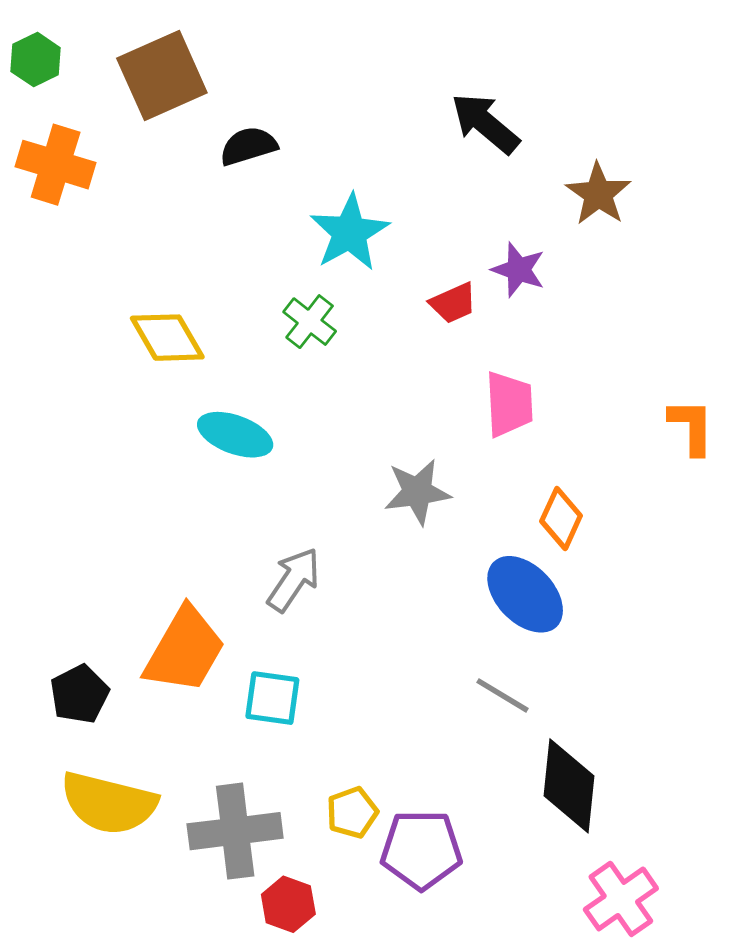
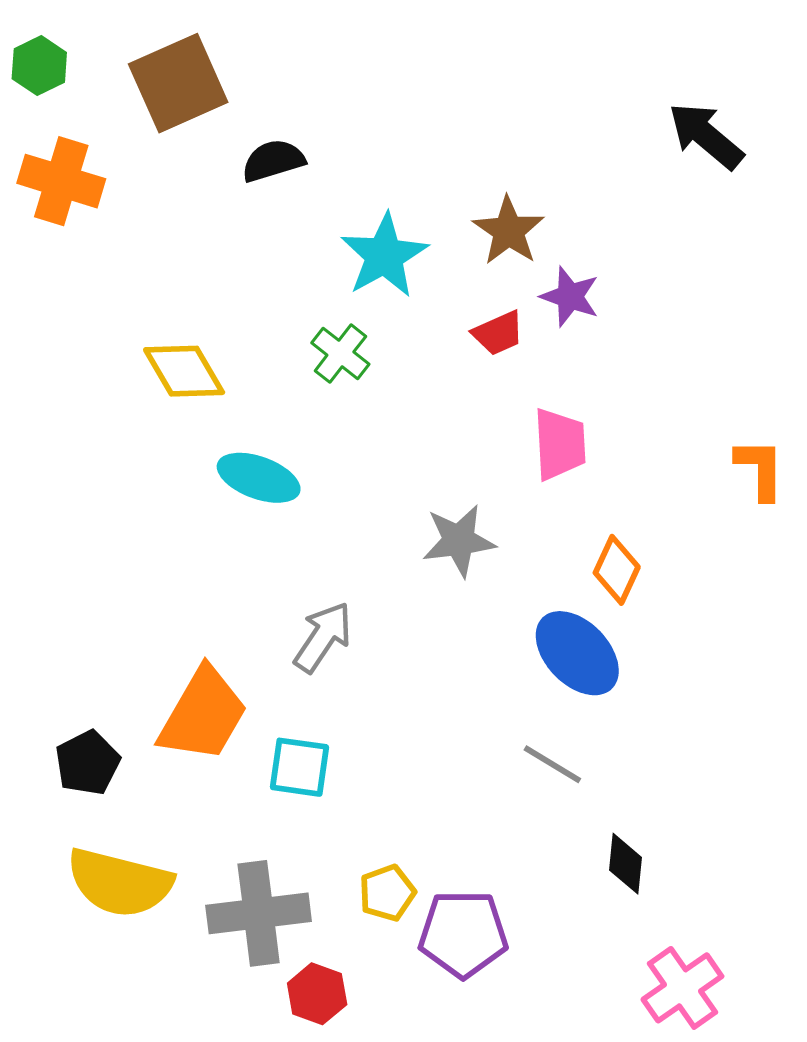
black arrow: (485, 123) -> (706, 136), moved
brown star: (598, 194) -> (509, 231), moved
black diamond: (569, 786) -> (625, 864), size x0.6

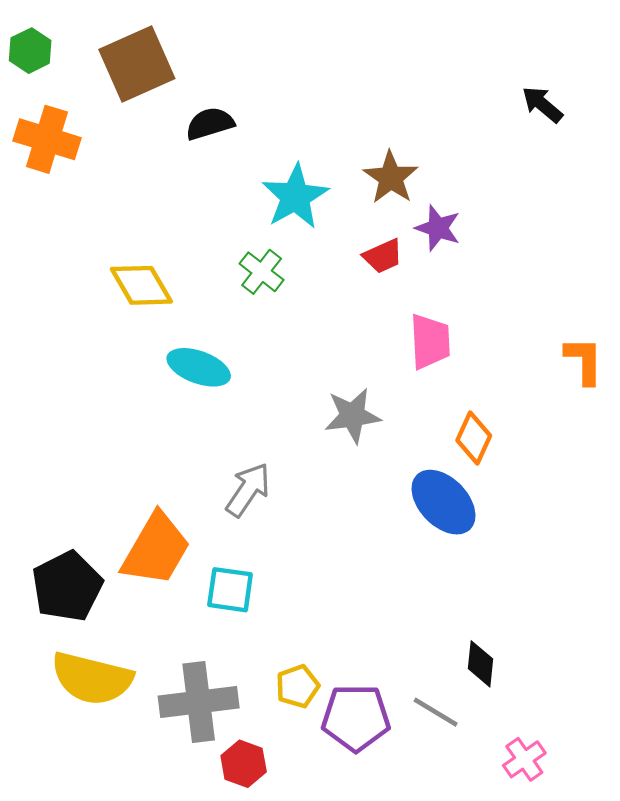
black arrow: (706, 136) -> (542, 104), size x0.7
black pentagon: (88, 763) -> (67, 586), size x1.4
gray line: (552, 764) -> (436, 712), moved
pink cross: (682, 988) -> (524, 759), size x0.7

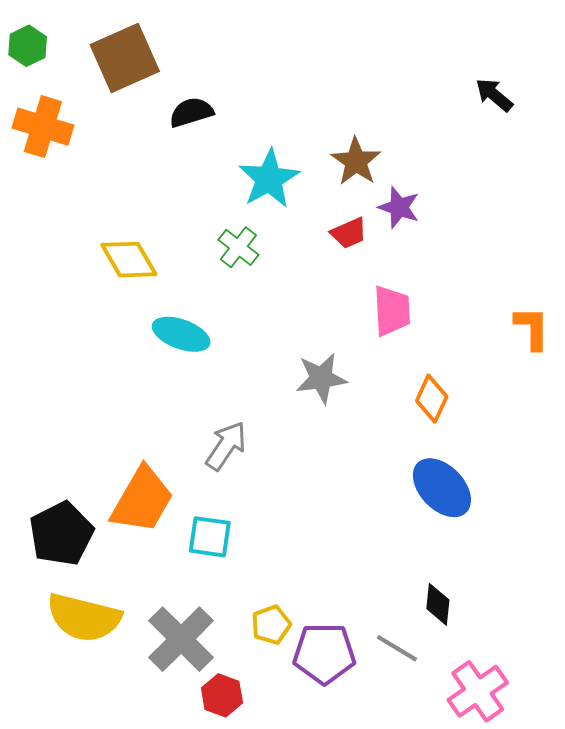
blue ellipse: (443, 502) -> (442, 488), moved
gray cross: (199, 702) -> (181, 639), turned -38
pink cross: (524, 759) -> (478, 691), size x1.5

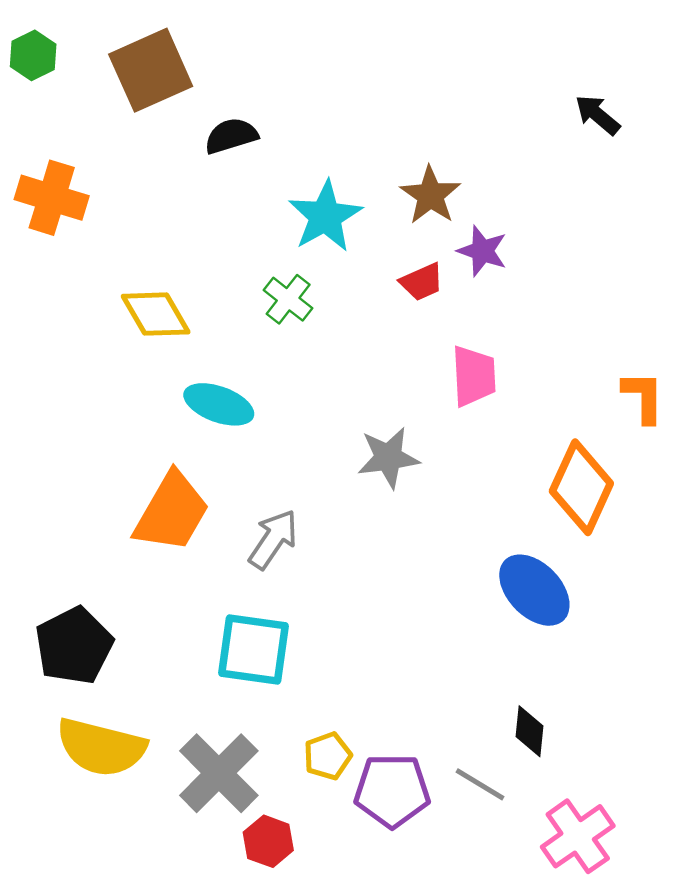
orange cross: (43, 127) -> (52, 198), moved
orange diamond: (432, 399) -> (581, 487), moved, size x1.6
orange trapezoid: (142, 500) -> (172, 512), moved
cyan square: (210, 537) -> (253, 649), size x1.4

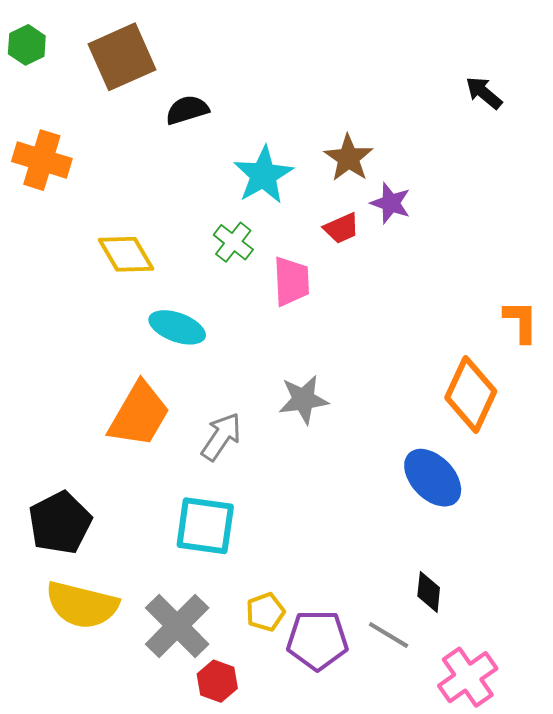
pink trapezoid: (474, 376) -> (291, 281), moved
gray star: (388, 458) -> (303, 400), moved

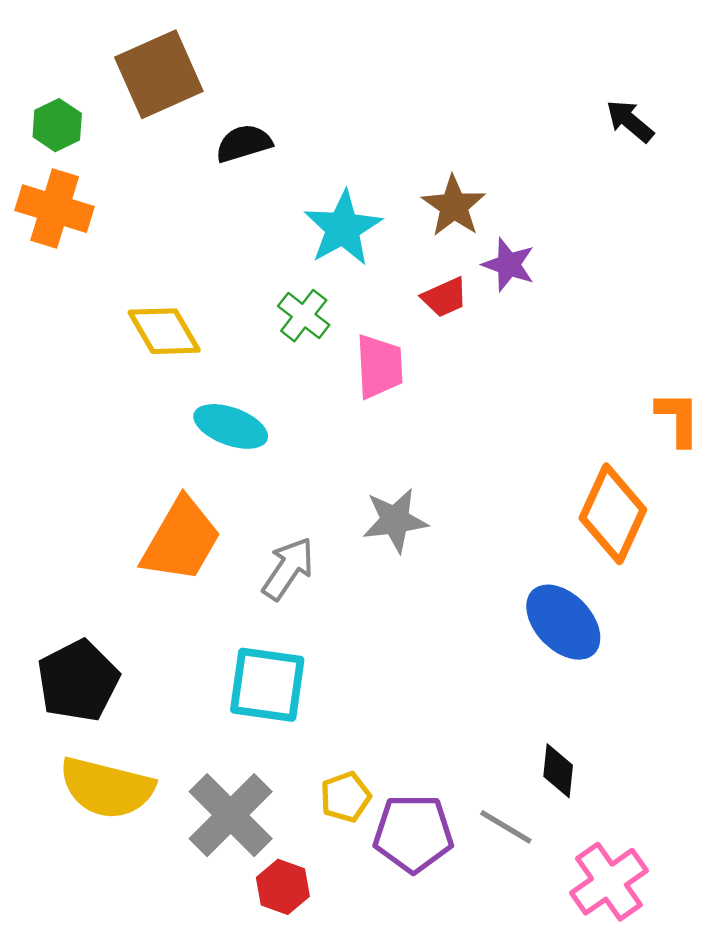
green hexagon: (27, 45) -> (57, 125), moved

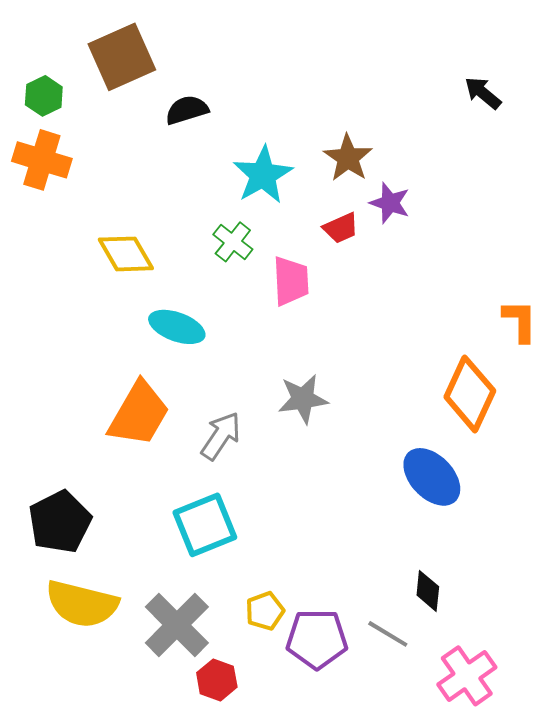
cyan square: (267, 685) -> (205, 525), turned -30

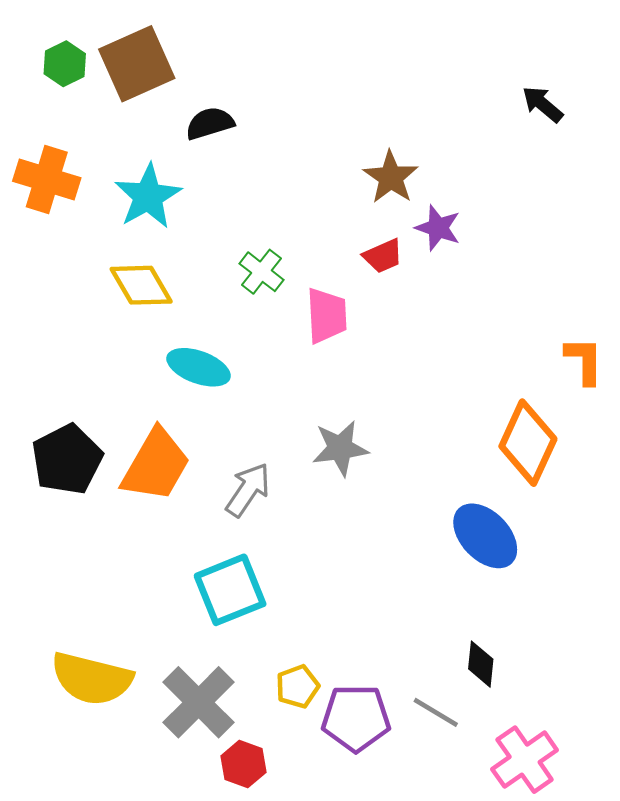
green hexagon: (44, 96) -> (65, 64), moved
cyan star: (263, 175) -> (148, 196), moved
black pentagon: (60, 522) -> (67, 459), moved

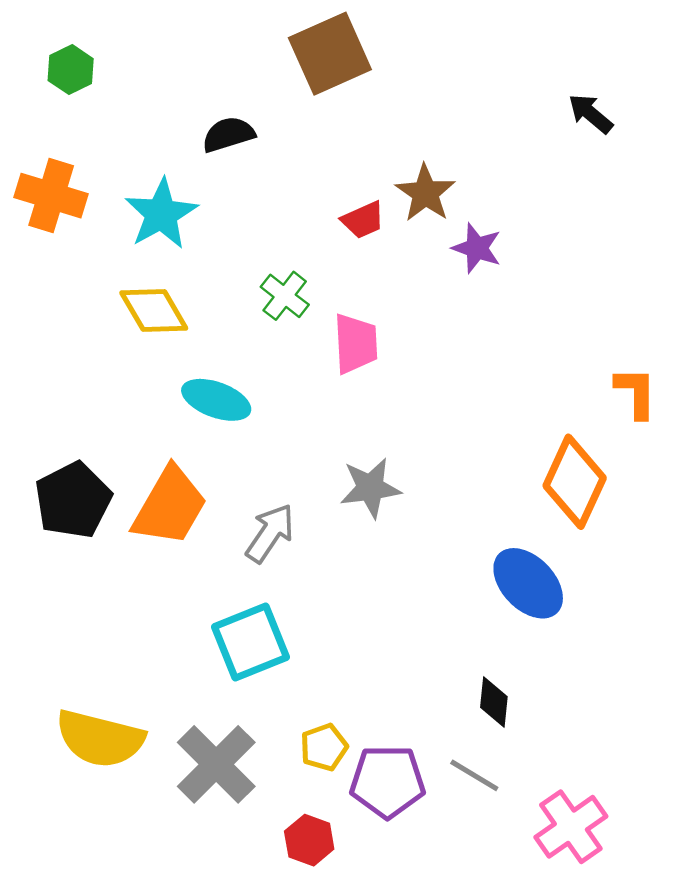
brown square: (137, 64) -> (330, 54), moved
red trapezoid: (383, 256) -> (363, 220), moved
black diamond: (481, 664) -> (494, 702), moved
red hexagon: (244, 764) -> (309, 840), moved

